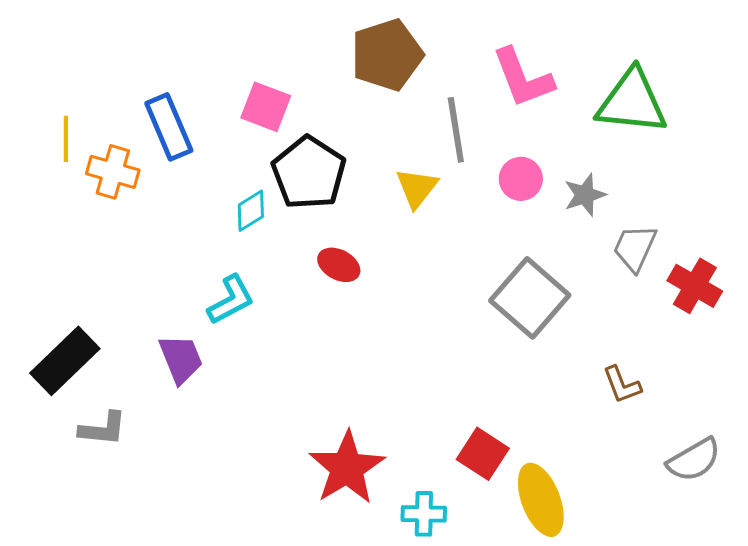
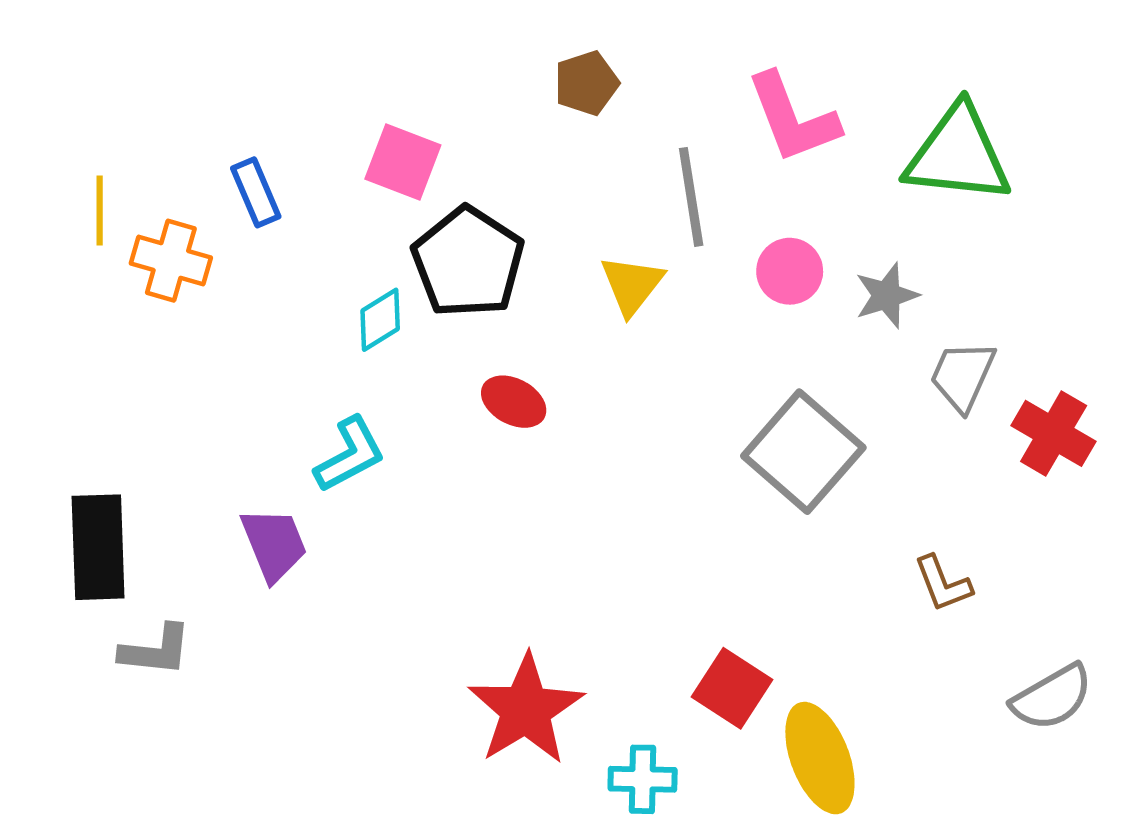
brown pentagon: (387, 55) -> (586, 83), size x0.6
blue rectangle: (169, 127) -> (256, 192), size x0.7
black rectangle: (65, 361) -> (98, 547), turned -48

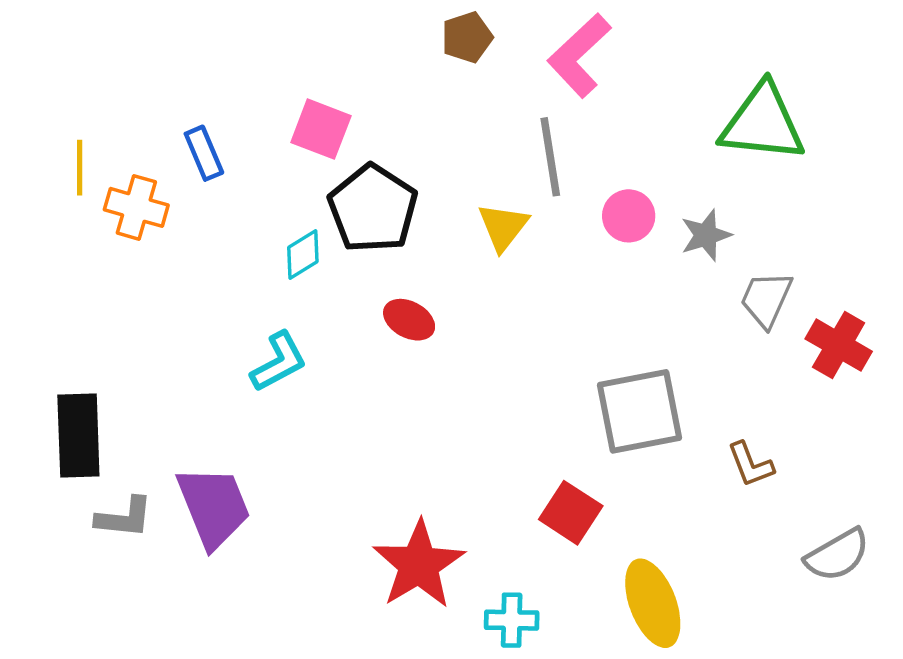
brown pentagon: (586, 83) -> (467, 37), moved
pink L-shape: (793, 118) -> (579, 55), moved, turned 68
gray square: (803, 452) -> (640, 411), moved, turned 38
purple trapezoid: (274, 544) -> (214, 507), moved, size x1.4
red square: (732, 688) -> (571, 513), moved

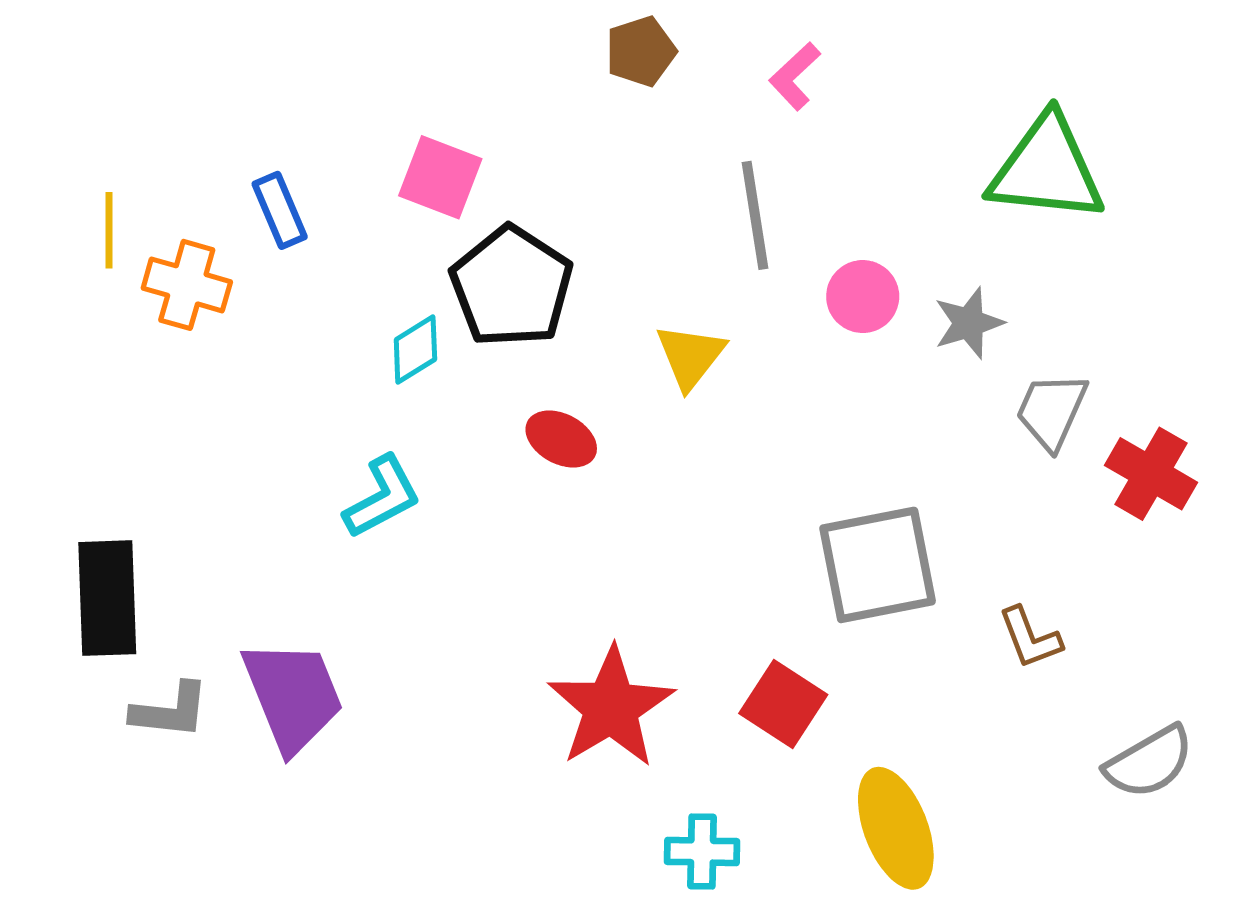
pink L-shape: (579, 55) -> (795, 76), size x0.6
yellow triangle: (503, 227) -> (690, 356), moved
red star: (419, 565) -> (611, 707), moved

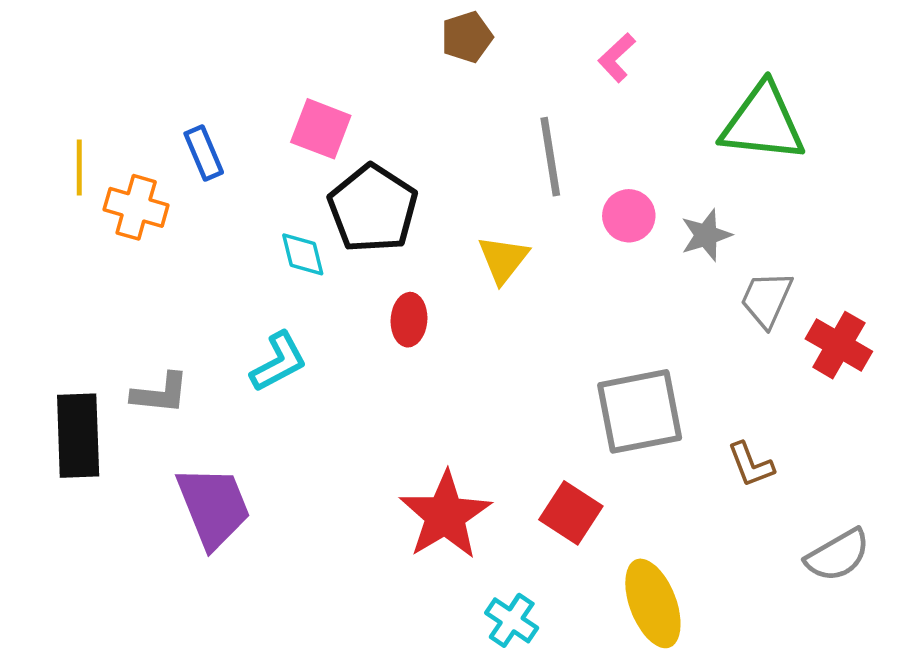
pink L-shape: (795, 76) -> (617, 58), moved
cyan diamond: (415, 350) -> (303, 254), turned -72
red ellipse: (561, 439) -> (409, 320), turned 66
gray L-shape: (170, 711) -> (160, 393), moved
cyan cross: (702, 851) -> (512, 620), turned 33

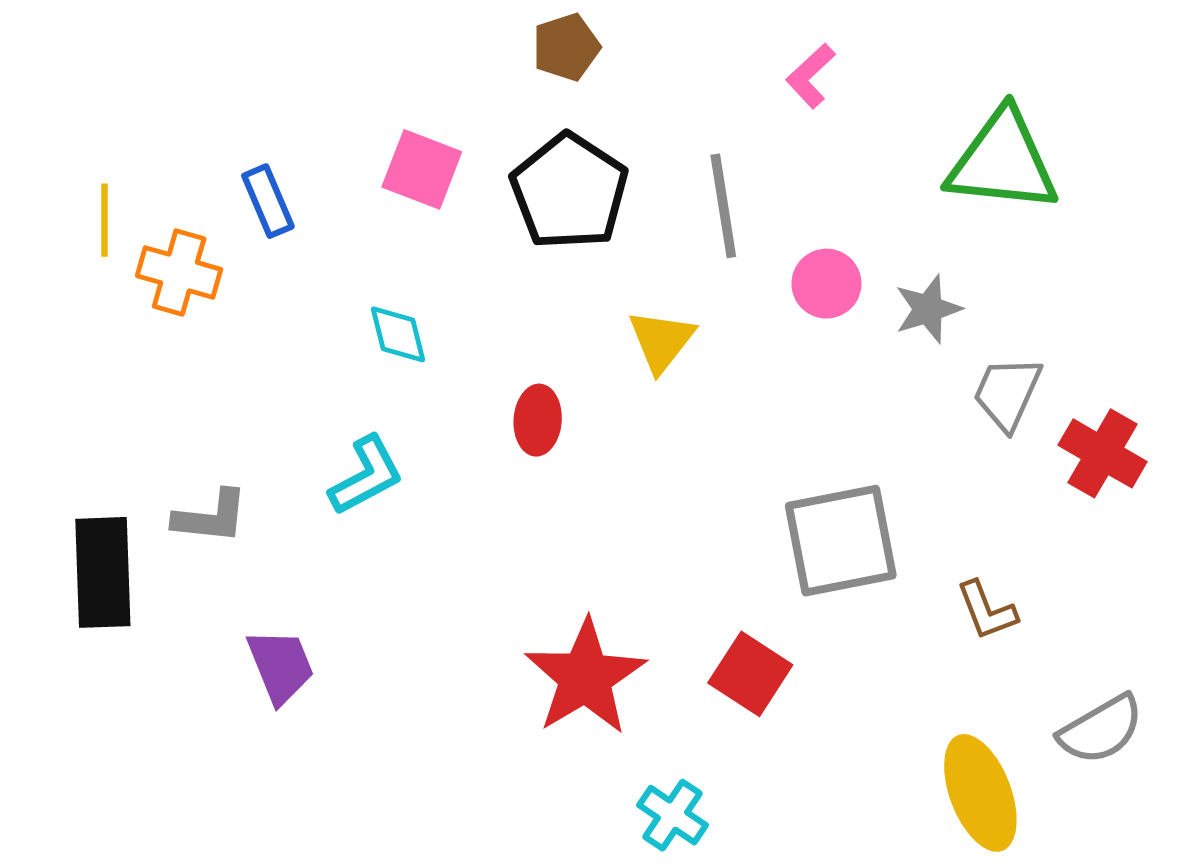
brown pentagon: (467, 37) -> (566, 47), moved
black pentagon: (373, 209) -> (569, 192), moved
purple trapezoid: (213, 507) -> (281, 666), size x0.7
yellow ellipse: (653, 603) -> (980, 793), moved

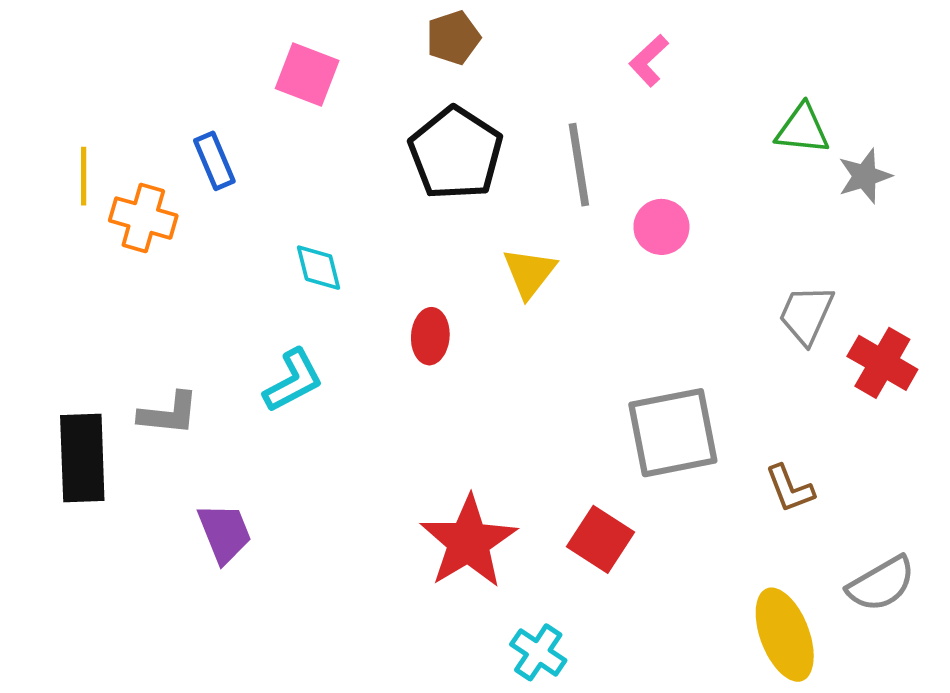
green triangle: (1003, 161) -> (802, 129), size x0.6
pink square: (422, 169) -> (307, 75), moved
gray star: (928, 309) -> (865, 176), moved

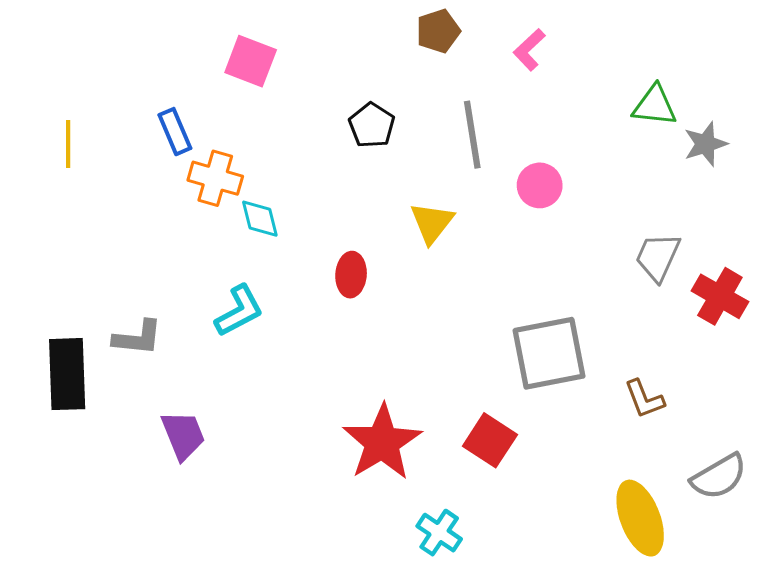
brown pentagon: (453, 38) -> (438, 31), moved
black pentagon: (456, 153) -> (372, 125), size x0.6
orange cross: (143, 218) -> (215, 178), moved

